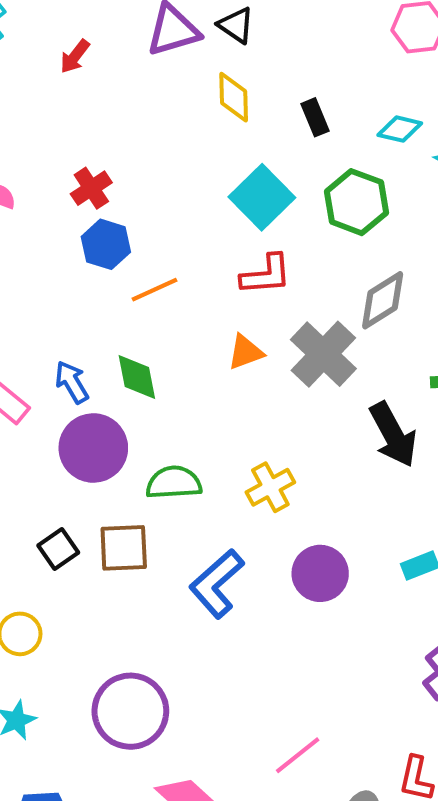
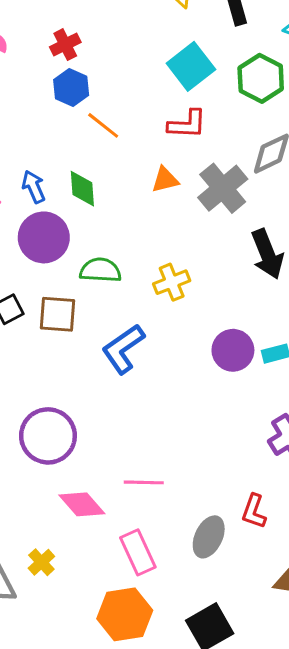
orange line: (155, 290) -> (103, 125), turned 56
purple circle: (320, 573) -> (233, 350), moved
pink line: (298, 755) -> (144, 482), moved, turned 33

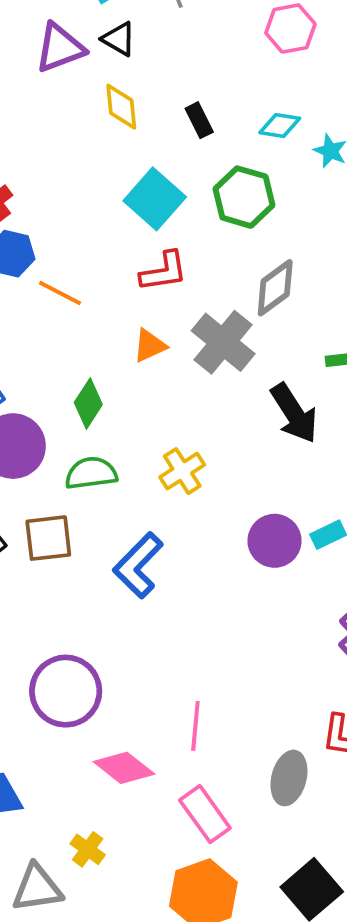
green diamond: (82, 189) -> (88, 404), moved, turned 48
pink line: (144, 482) -> (195, 726), turned -75

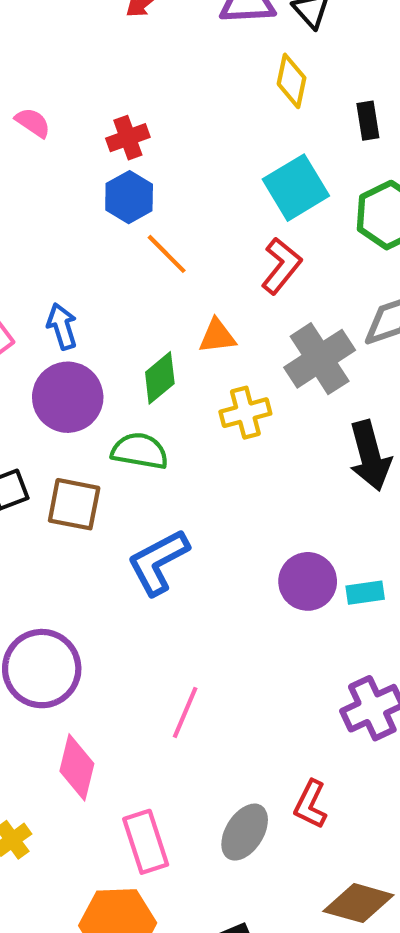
red L-shape: (164, 271) -> (281, 266), turned -60
orange triangle: (150, 346) -> (217, 336), moved
yellow cross: (182, 471) -> (245, 413), moved
pink line: (195, 726) -> (185, 712), moved
pink diamond: (124, 768) -> (77, 767), turned 48

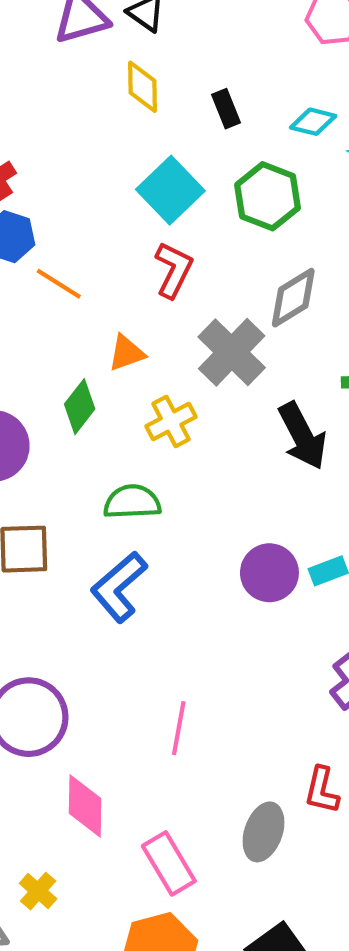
green semicircle: (140, 451) -> (132, 502), moved

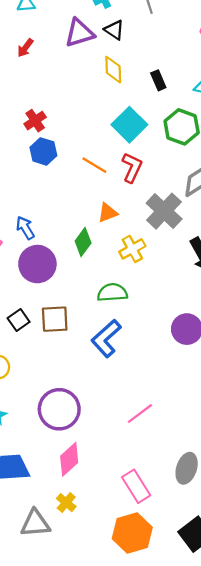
orange line: (59, 284) -> (94, 165), moved
pink line: (179, 728) -> (140, 414), turned 44
pink diamond: (85, 806) -> (69, 459), moved, turned 48

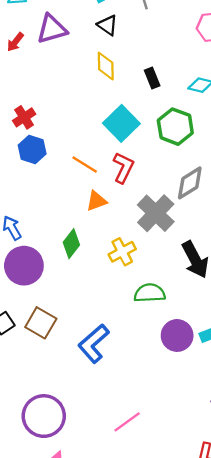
purple triangle: (79, 33) -> (52, 29), moved
orange triangle: (108, 213) -> (96, 201), moved
green semicircle: (112, 293) -> (150, 293), moved
brown square: (55, 319) -> (41, 323), turned 32

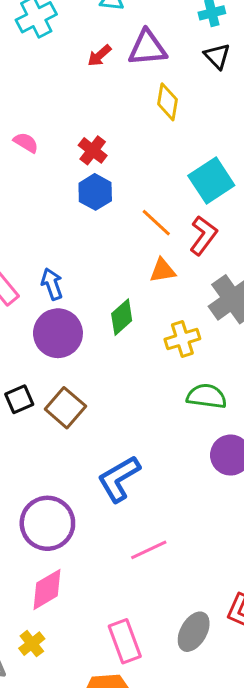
yellow diamond: (106, 66) -> (168, 102), moved
red cross: (24, 117) -> (93, 150), turned -30
blue L-shape: (94, 344) -> (119, 479), moved

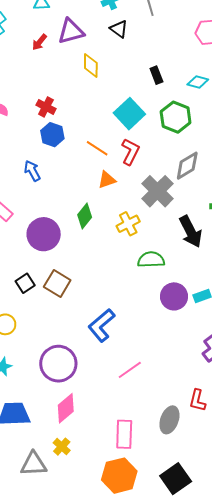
blue arrow: (52, 284) -> (32, 171), moved
pink rectangle: (125, 641) -> (124, 434), turned 32

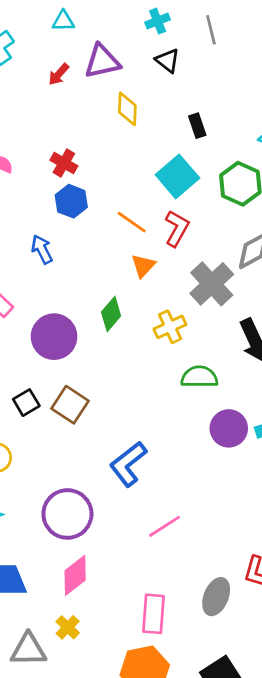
black rectangle: (156, 75) -> (197, 126), moved
orange triangle: (107, 180) -> (143, 266), turned -30

